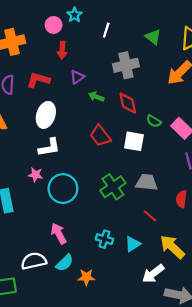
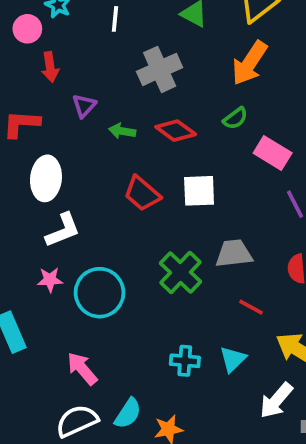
red diamond: (128, 103) -> (176, 131), turned -30
green semicircle: (154, 121) -> (235, 118), moved, turned -56
pink arrow: (59, 233) -> (82, 369), moved

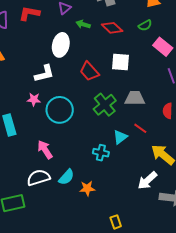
white ellipse: (46, 178) -> (61, 45), moved
red trapezoid: (142, 194) -> (89, 71), moved
cyan triangle: (233, 359) -> (120, 137), moved

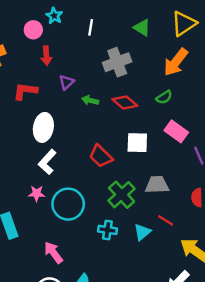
white ellipse: (61, 45) -> (43, 127), moved
pink rectangle: (163, 47) -> (176, 131), moved
white L-shape: (44, 74) -> (47, 162), turned 150
cyan cross: (101, 153) -> (107, 230), moved

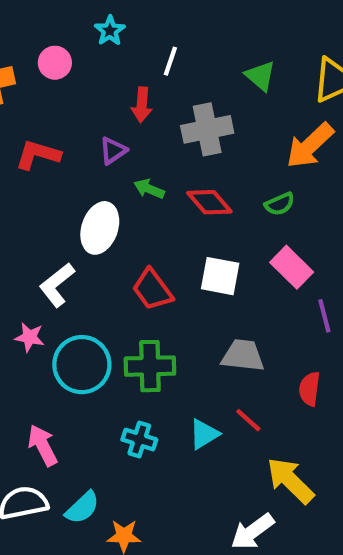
pink circle: (33, 30) -> (55, 63), moved
red arrow: (46, 56) -> (142, 105), moved
white ellipse: (43, 127) -> (100, 228), moved
green cross: (122, 195) -> (150, 366), moved, turned 32
cyan cross: (107, 230) -> (139, 440), moved

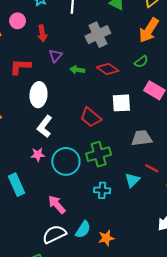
red arrow: (142, 105) -> (42, 33), moved
white ellipse: (100, 228) -> (39, 95), moved

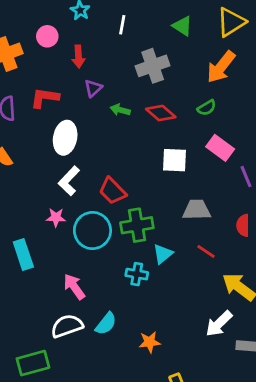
red trapezoid: (91, 117) -> (112, 191), moved
cyan triangle: (132, 180) -> (163, 254), moved
orange star: (106, 238) -> (150, 342), moved

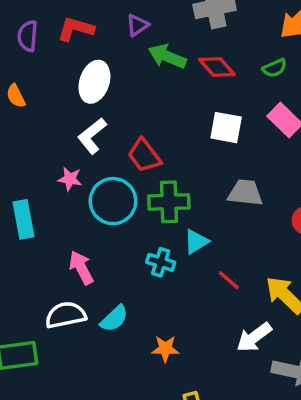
green arrow: (120, 110) -> (167, 56), size x1.5
red line: (206, 251) -> (229, 280), moved

